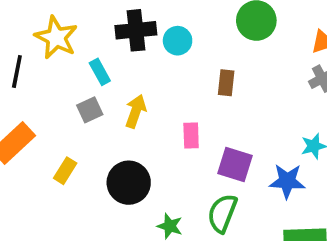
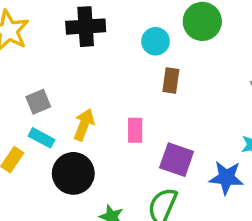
cyan circle: (178, 41) -> (155, 41), moved
cyan rectangle: (100, 72) -> (41, 138), moved, turned -35
yellow arrow: (136, 111) -> (84, 125), moved

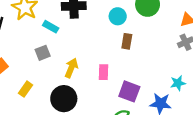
cyan rectangle: (41, 138) -> (51, 27), moved

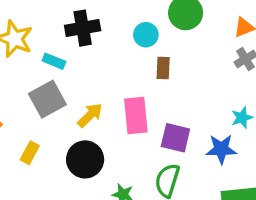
gray square: (43, 53) -> (47, 99), size x1.6
yellow arrow: (71, 68) -> (90, 115), turned 30
pink rectangle: (104, 72) -> (136, 115), size x1.6

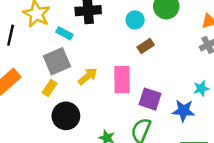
brown rectangle: (163, 68) -> (146, 46), turned 49
yellow rectangle: (30, 153) -> (50, 88), moved
black circle: (85, 159) -> (66, 116), moved

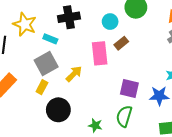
pink rectangle: (122, 80) -> (100, 53), moved

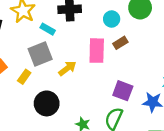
yellow rectangle: (42, 87) -> (24, 77), moved

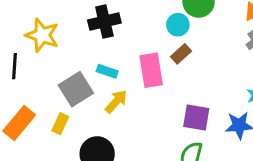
cyan circle: (112, 19) -> (178, 25), moved
cyan rectangle: (48, 29) -> (107, 71), moved

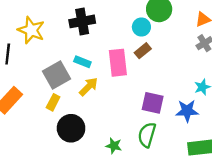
yellow rectangle: (60, 124) -> (53, 102), moved

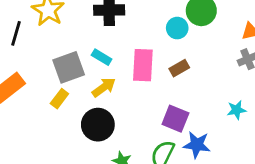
brown rectangle: (143, 51) -> (179, 68), moved
blue star: (187, 111) -> (197, 145), moved
black circle: (71, 128) -> (98, 125), moved

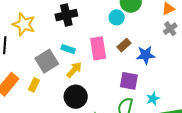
yellow rectangle: (59, 99) -> (34, 85), moved
cyan star: (236, 110) -> (153, 99), moved
blue star: (197, 145) -> (146, 55), moved

